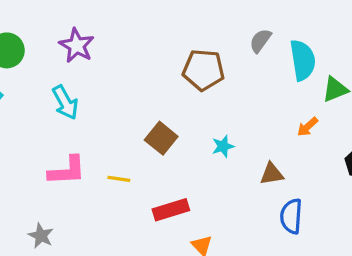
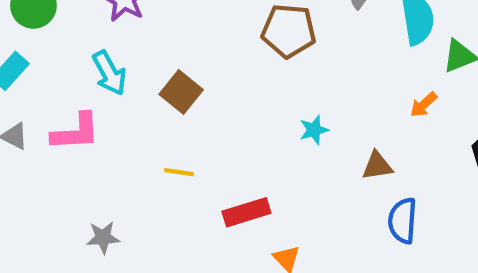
brown square: (161, 138) -> (181, 92), moved
pink L-shape: (67, 171) -> (76, 132), moved
gray star: (41, 236) -> (103, 238), moved, turned -30

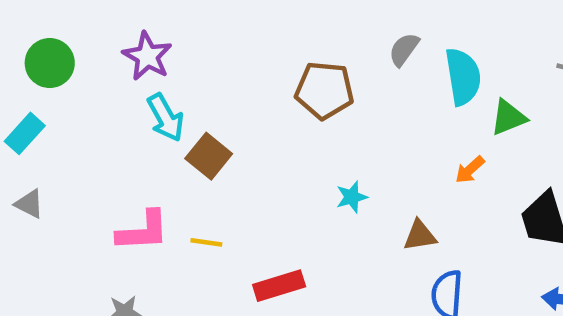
cyan arrow: (109, 73) -> (166, 118), moved
pink L-shape: (76, 132) -> (143, 231), moved

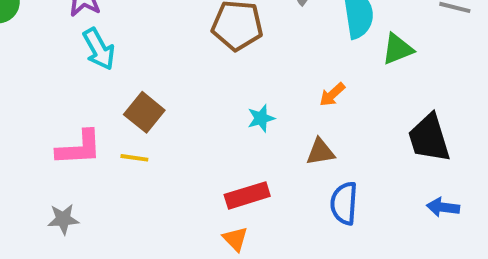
brown square: (209, 156) -> (144, 112), moved
orange arrow: (470, 170) -> (332, 95), moved
red rectangle: (279, 286) -> (247, 195), moved

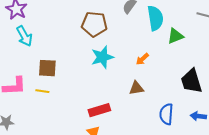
brown square: (144, 112) -> (47, 68), turned -36
cyan star: (261, 118) -> (102, 57), moved, size x1.6
blue semicircle: (344, 203) -> (166, 114), moved

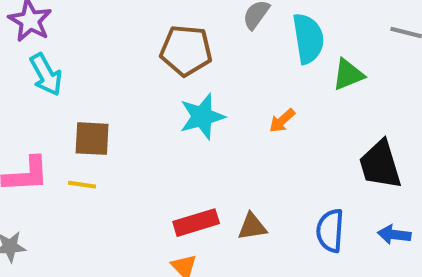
brown triangle: (136, 88) -> (252, 227), moved

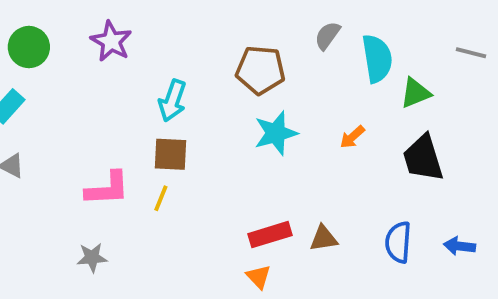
cyan arrow: (46, 75) -> (172, 101), moved, turned 48
black trapezoid: (380, 165) -> (423, 158), moved
yellow line: (82, 185) -> (161, 198), turned -76

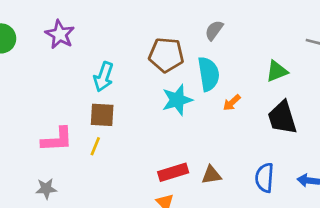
cyan semicircle: (377, 59) -> (209, 74), moved

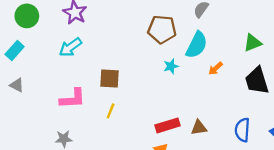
cyan semicircle: (209, 74) -> (197, 45), turned 36
cyan arrow: (103, 77) -> (70, 47), moved, turned 35
cyan star: (177, 100) -> (171, 66), size x0.6
yellow line: (95, 146) -> (111, 111), moved

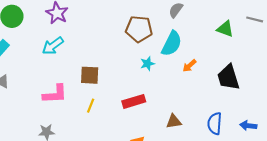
green triangle: (252, 43) -> (225, 29), moved, turned 42
red rectangle: (168, 125) -> (134, 101), moved

